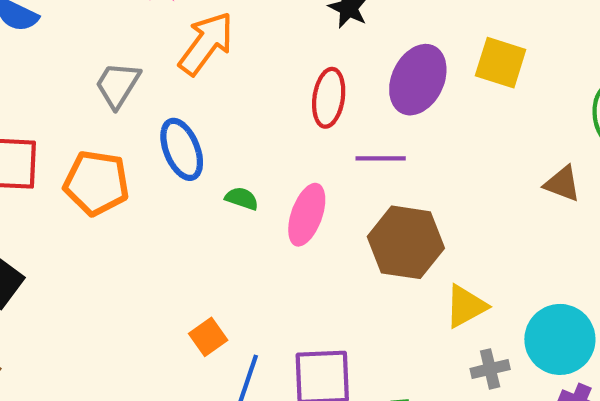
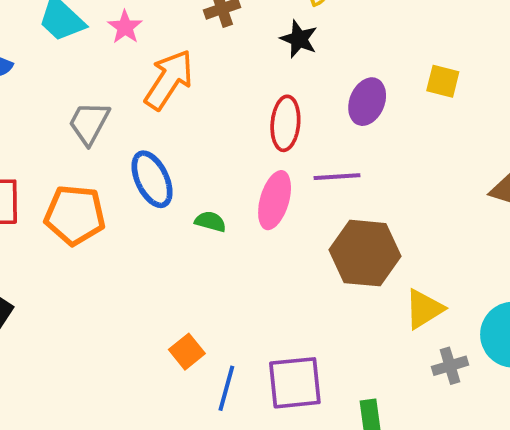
yellow square: (501, 63) -> (443, 81), size x0.7
purple ellipse: (418, 80) -> (367, 102), size x0.7
pink ellipse: (307, 215) -> (275, 200), moved

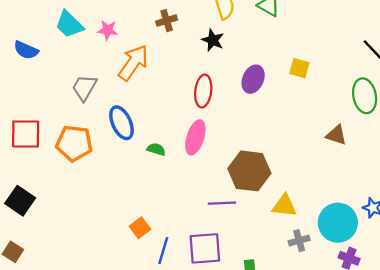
pink star: (125, 27) -> (108, 30), turned -30
purple line: (337, 177) -> (222, 203), moved
yellow triangle: (424, 309) -> (284, 206), turned 36

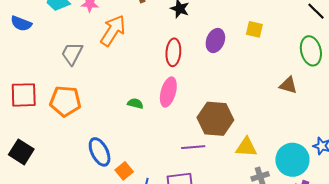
blue ellipse: (121, 123) -> (100, 152), moved

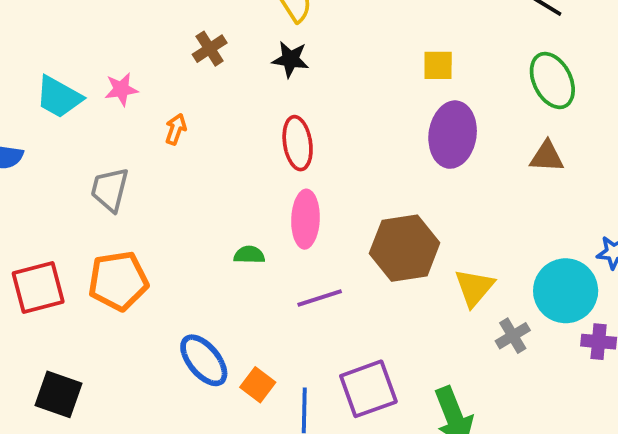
orange arrow: (113, 31) -> (176, 129), size x0.5
purple ellipse: (215, 40) -> (453, 135), moved, size x1.4
brown triangle: (288, 85) -> (547, 157), moved
purple line: (193, 147) -> (320, 298), moved
yellow triangle: (246, 147) -> (474, 288), turned -40

